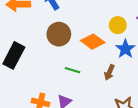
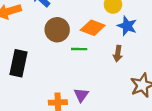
green line: (73, 70) -> (79, 49), moved

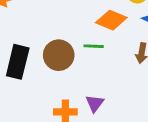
brown circle: (57, 30) -> (59, 55), moved

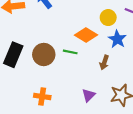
purple triangle: (95, 103) -> (89, 95), moved

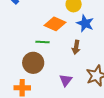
brown circle: (44, 54) -> (33, 63), moved

